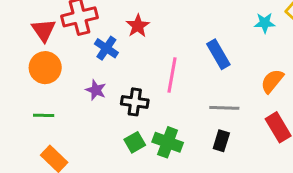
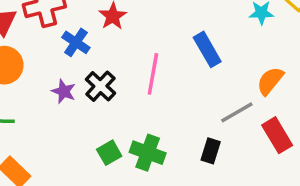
black cross: (135, 102) -> (100, 86), moved, turned 35
gray line: (224, 108) -> (237, 112), moved, turned -32

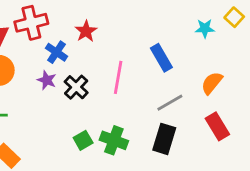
purple star: (64, 91) -> (47, 80), moved
gray line: (237, 112) -> (170, 103), moved
black rectangle: (211, 151) -> (164, 139), size x1.5

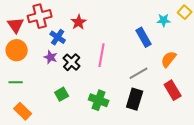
blue rectangle: (161, 58) -> (144, 37), moved
green square: (83, 140) -> (62, 94), moved

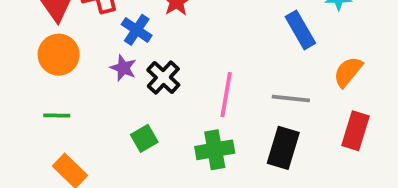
pink line: (102, 55) -> (226, 95), moved
gray line: (139, 73) -> (291, 98), turned 36
red rectangle: (173, 90) -> (356, 131), turned 48
green cross: (99, 100) -> (215, 150), turned -30

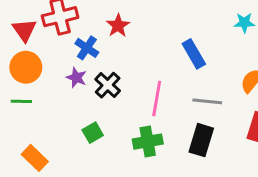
blue rectangle: (300, 30) -> (194, 54), moved
green line: (57, 116) -> (21, 101), moved

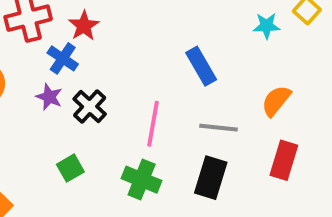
red star: (118, 26) -> (84, 26), moved
green cross: (148, 142) -> (142, 180), turned 32

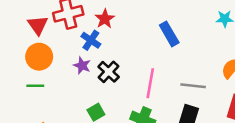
blue rectangle: (201, 66) -> (169, 34), moved

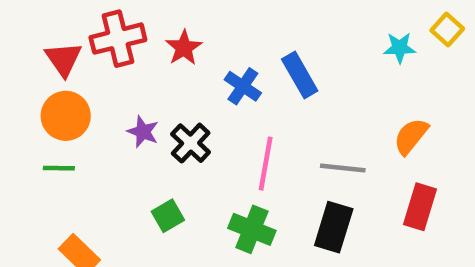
blue cross: (91, 40) -> (243, 86), moved

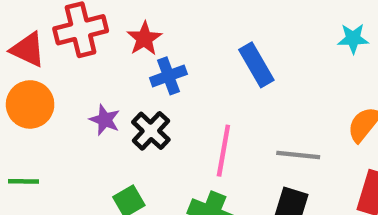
red triangle: (63, 59) -> (28, 50), turned -30
blue cross: (243, 86) -> (168, 76), moved, turned 36
green line: (59, 168) -> (23, 181), moved

